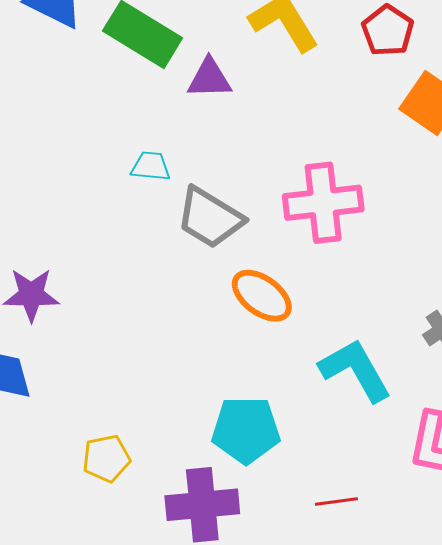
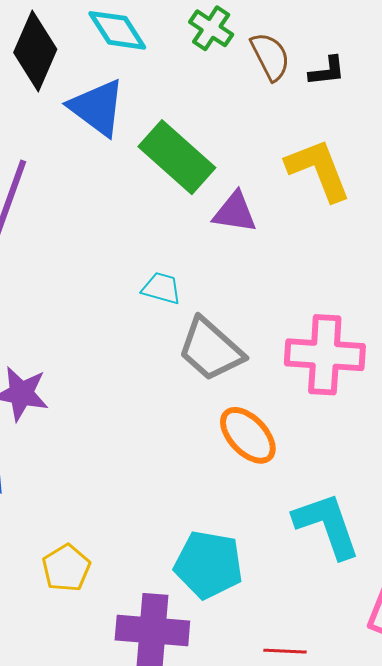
yellow pentagon: (106, 458) -> (66, 568), turned -30

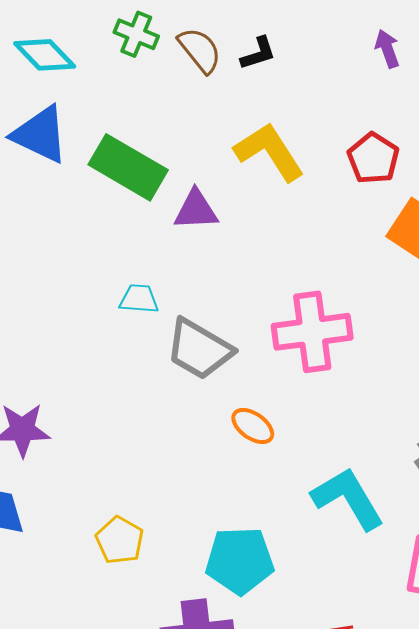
orange ellipse: (248, 435) -> (253, 426), size x0.7
yellow pentagon: (66, 568) -> (120, 540), moved

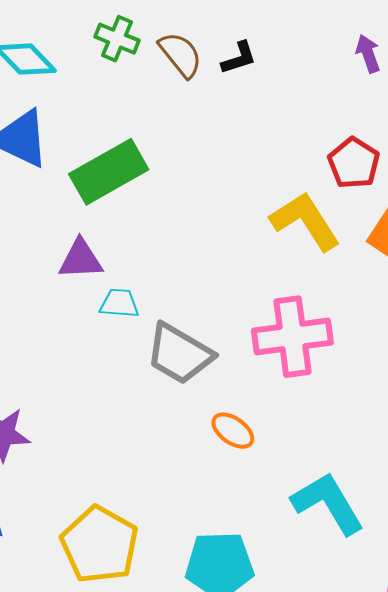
yellow L-shape: (269, 152) -> (305, 221), moved
green rectangle: (128, 167) -> (109, 172), turned -60
purple triangle: (196, 210) -> (81, 259), moved
yellow pentagon: (120, 540) -> (100, 545), size x1.6

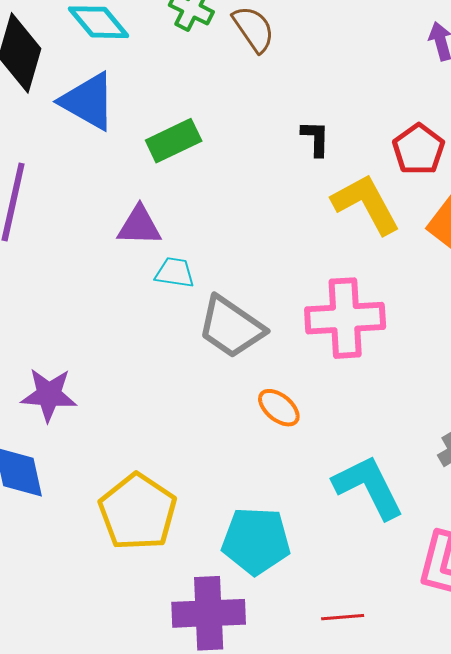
black L-shape: (239, 58) -> (315, 138), moved, turned -75
green rectangle: (109, 172) -> (174, 141), size x0.7

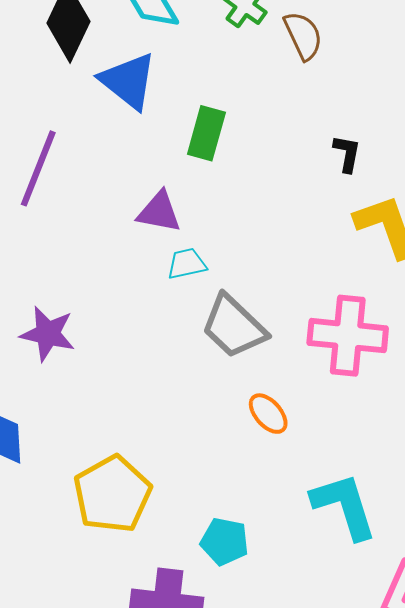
green rectangle: (174, 141) -> (206, 133), turned -58
cyan trapezoid: (175, 273) -> (187, 264), turned -30
purple star: (49, 395) -> (48, 334), moved
cyan pentagon: (256, 541) -> (225, 541), size x0.7

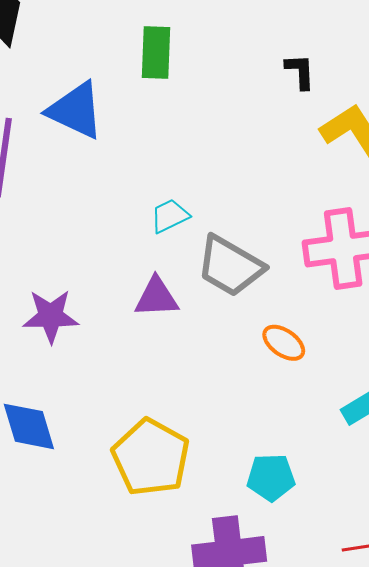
blue triangle: (128, 81) -> (76, 110), moved
green rectangle: (206, 133) -> (156, 52), moved
purple triangle: (159, 212) -> (156, 297), moved

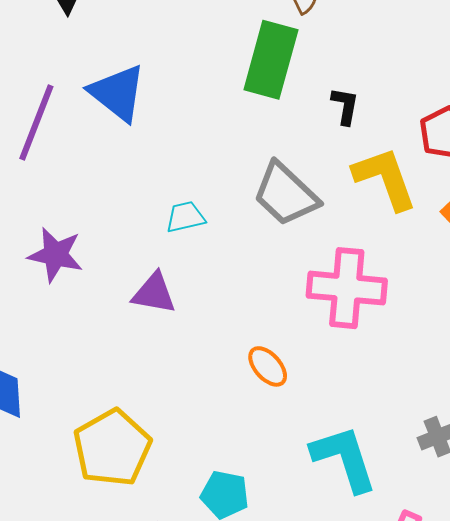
green rectangle: (156, 52) -> (271, 60), moved, size x1.4
gray trapezoid: (230, 266) -> (286, 194), moved
purple star: (51, 316) -> (56, 255), moved

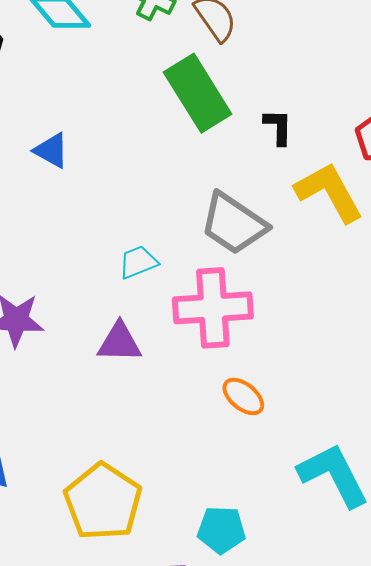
green rectangle: (271, 60) -> (198, 93), turned -38
blue triangle: (118, 93) -> (51, 150), size x0.6
pink cross: (347, 288) -> (213, 308), moved

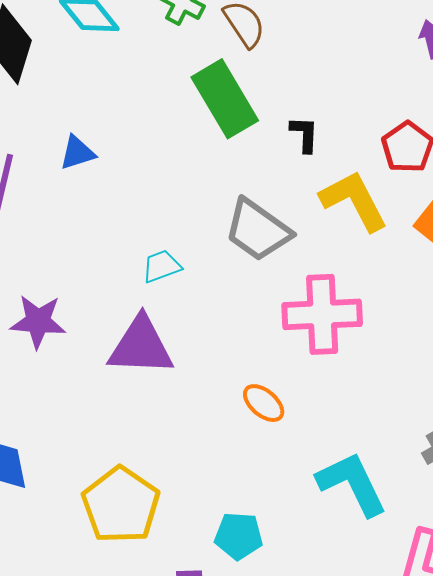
blue triangle: (51, 150) -> (77, 153), turned -48
pink cross: (213, 308) -> (322, 314), moved
purple triangle: (119, 342) -> (141, 346), size x1.5

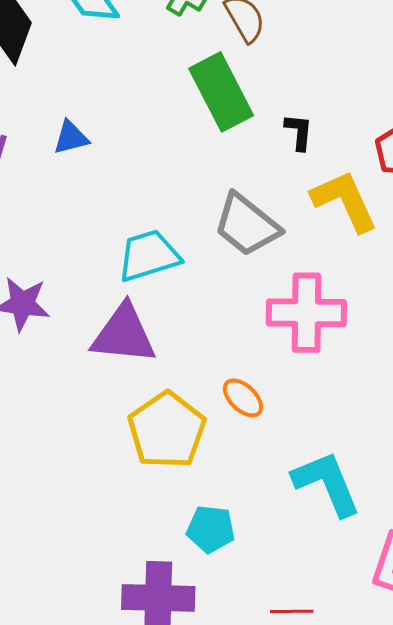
cyan trapezoid: (162, 266) -> (149, 256), size x1.6
yellow pentagon: (121, 505) -> (167, 430), moved

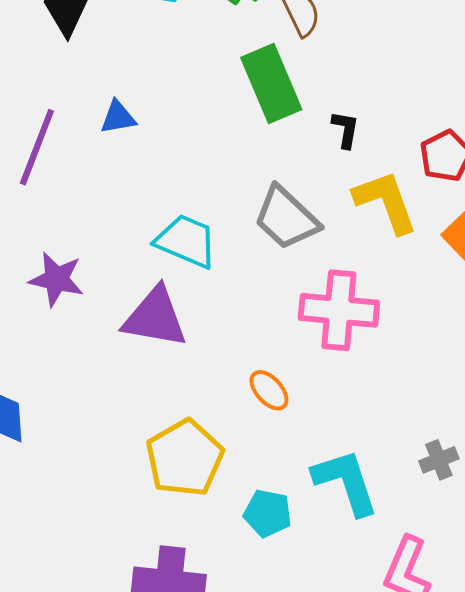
cyan trapezoid: (149, 256) -> (186, 241), turned 36
yellow pentagon: (167, 430) -> (185, 458), moved
cyan pentagon: (211, 529) -> (268, 513), moved

